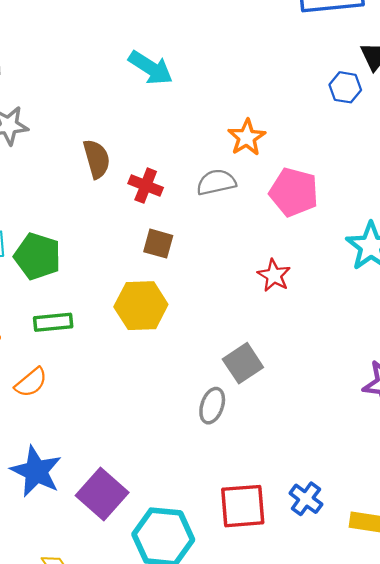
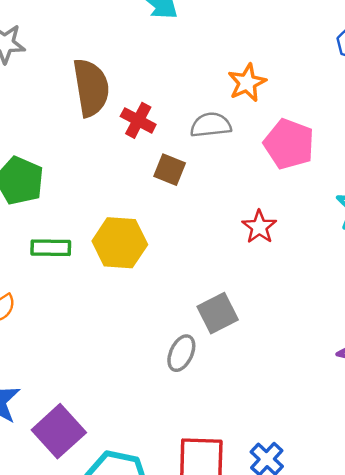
brown semicircle: (97, 159) -> (91, 88), size x1.4
brown square: (158, 244) -> (170, 170), moved
green rectangle: (53, 322) -> (51, 248), moved

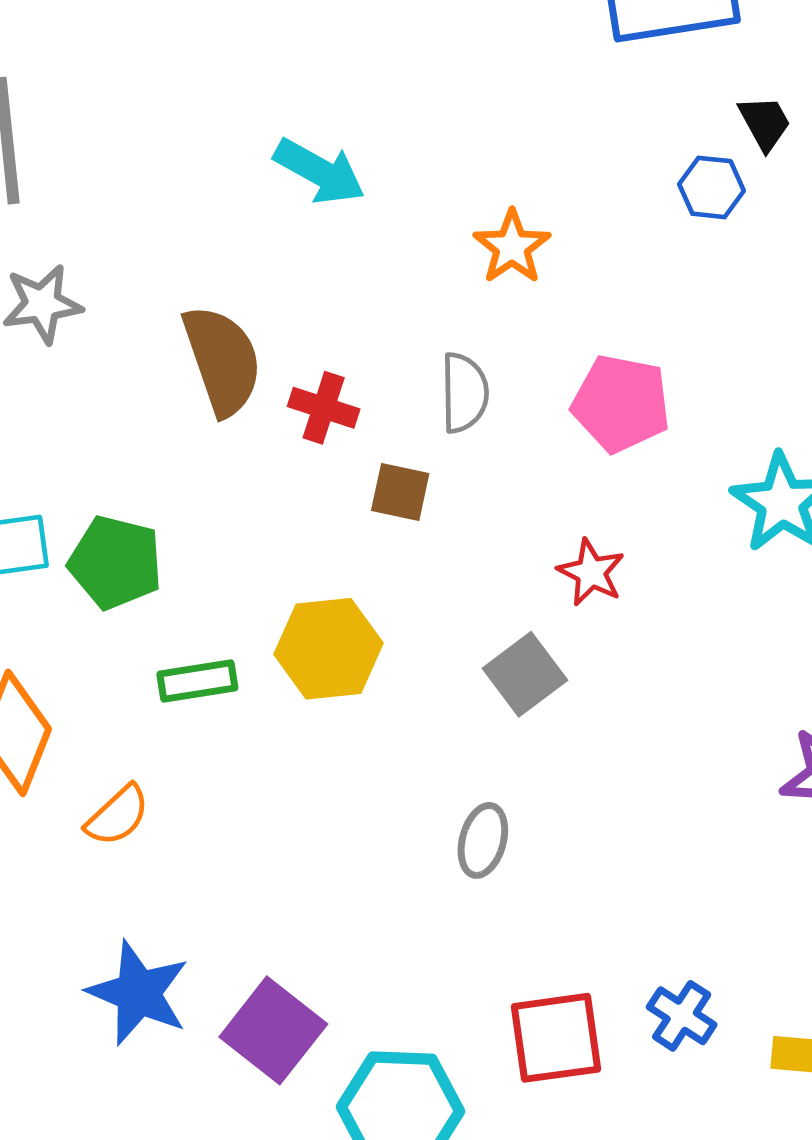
orange star: (247, 83) -> (512, 247), moved
gray semicircle: (211, 125) -> (464, 393), turned 105
gray square: (218, 313) -> (525, 674), moved

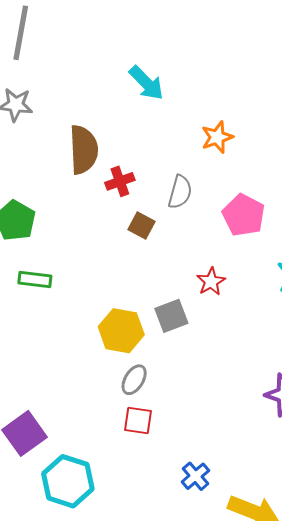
red cross: (324, 408) -> (120, 181), turned 36
yellow hexagon: (328, 649) -> (121, 331), moved
red square: (556, 1038) -> (138, 421), moved, size x0.7

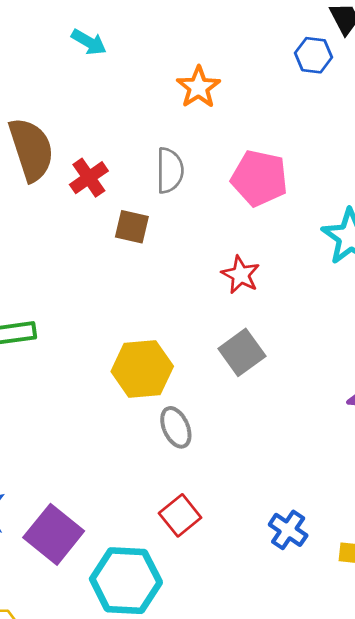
cyan arrow: (146, 83) -> (89, 42), size x0.7
gray square: (171, 316) -> (242, 352), moved
gray ellipse: (134, 380) -> (176, 427), turned -40
red square: (138, 421) -> (180, 515), moved, turned -32

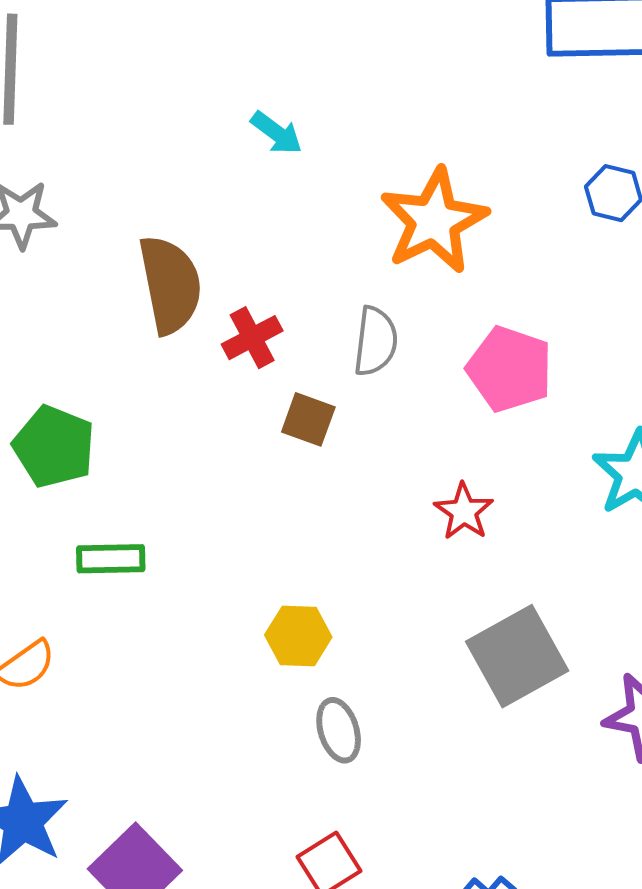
orange star: (198, 87) -> (434, 221), size x1.6
gray square: (242, 352) -> (517, 656), moved, size x1.4
yellow hexagon: (142, 369) -> (298, 636), size x0.7

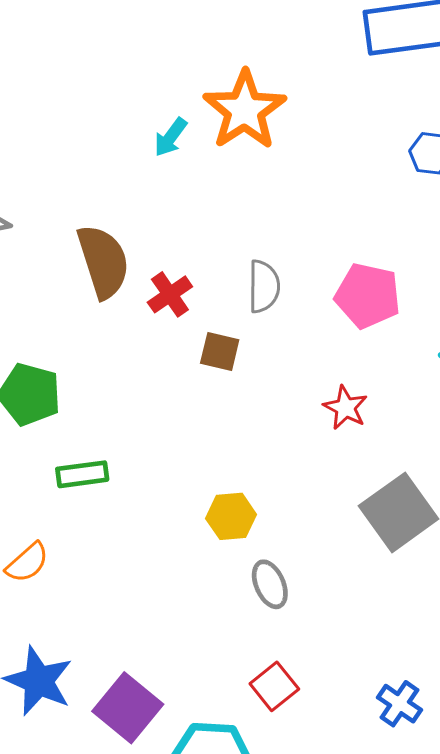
cyan arrow: (277, 133) -> (170, 137), turned 96
orange star: (434, 221) -> (245, 110), moved

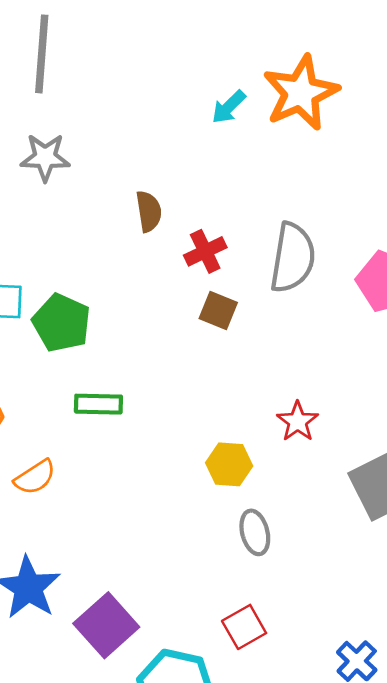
brown semicircle: (103, 261) -> (149, 211), size x0.6
gray semicircle: (264, 286) -> (293, 258), size x1.4
brown square: (220, 351) -> (218, 311), moved
red star: (345, 408) -> (298, 421), moved

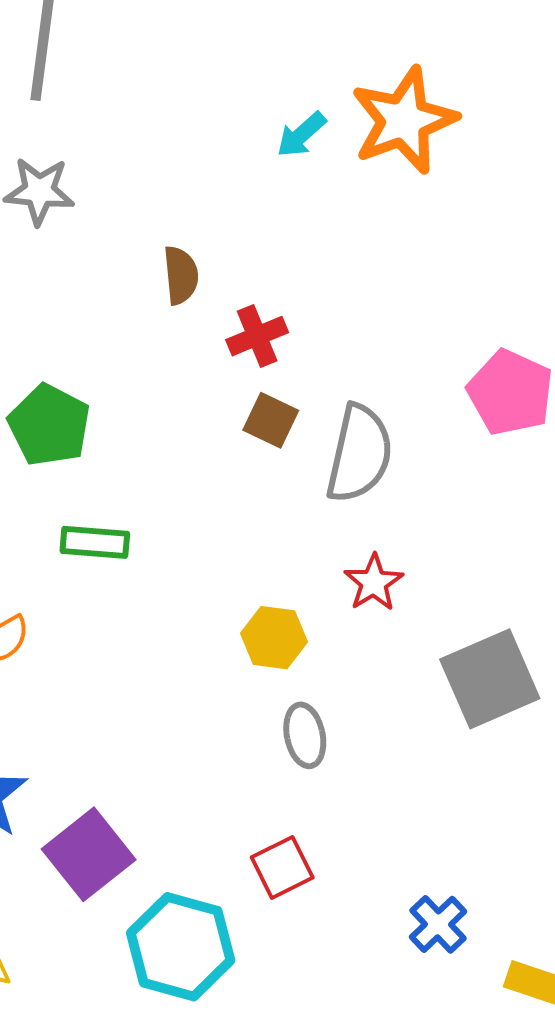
gray semicircle: (293, 258) -> (359, 454), moved

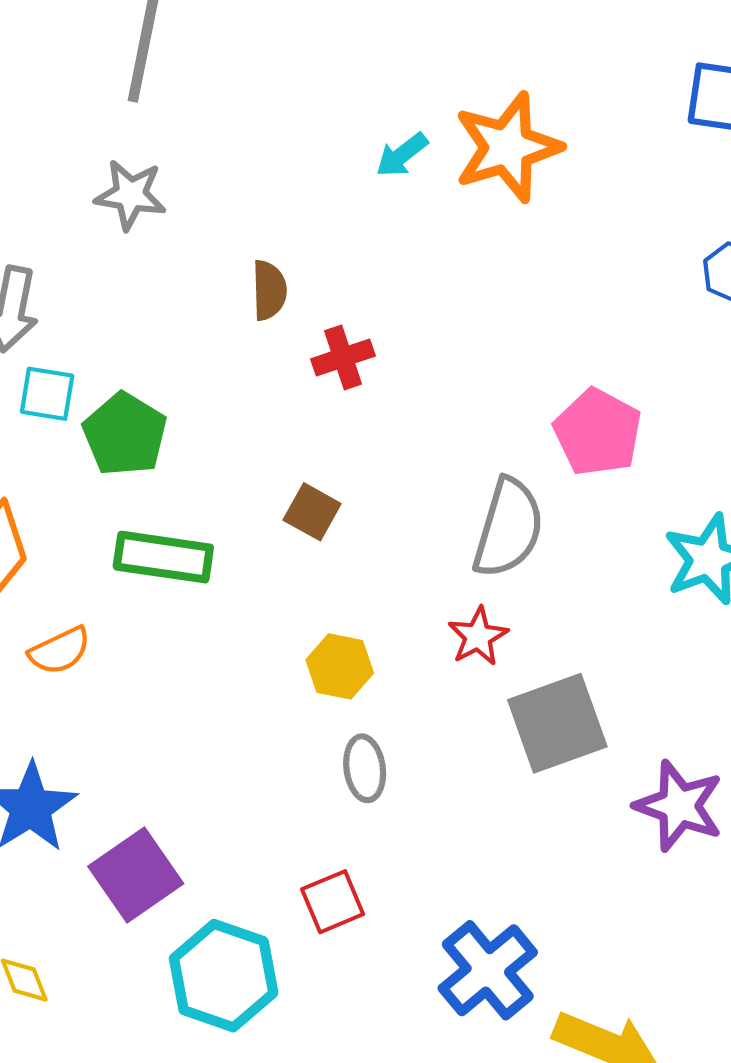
brown square: (271, 420) -> (312, 512), moved
gray semicircle: (359, 454) -> (508, 528), moved
green rectangle: (95, 542) -> (163, 557), size x1.4
red star: (374, 583) -> (478, 636), moved
blue cross: (438, 924) -> (488, 970), size x1.6

